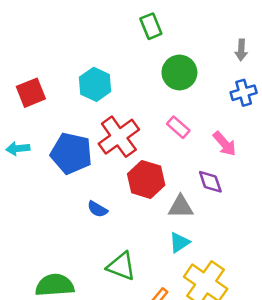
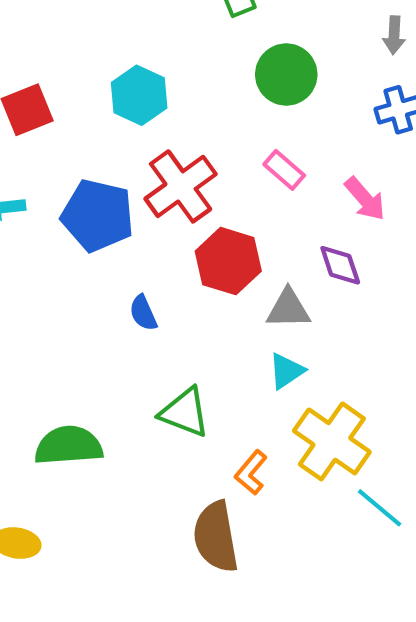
blue semicircle: (97, 209) -> (143, 313), turned 36

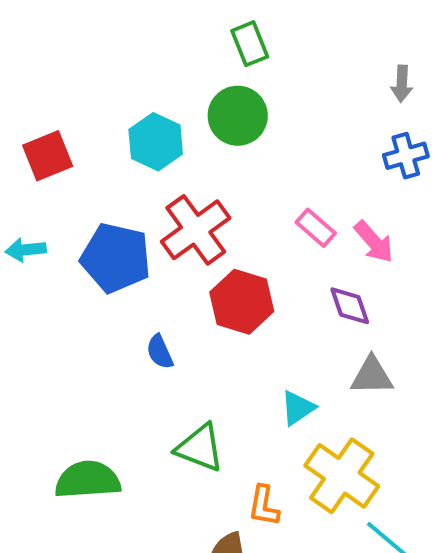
green circle: (286, 75) -> (238, 116), moved
pink rectangle: (284, 170) -> (316, 228), moved
gray triangle: (288, 309) -> (372, 376), moved
orange L-shape: (251, 473) -> (264, 506), turned -30

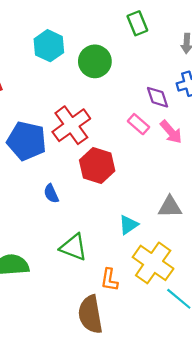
green rectangle: (250, 44) -> (137, 23), moved
cyan hexagon: (156, 142) -> (49, 46), moved
purple diamond: (350, 306) -> (158, 97), moved

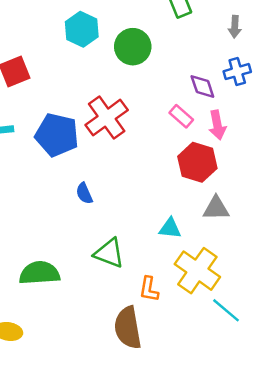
pink arrow: (171, 132) -> (217, 125), turned 30
red hexagon: (97, 166) -> (197, 162), moved
cyan triangle: (128, 225) -> (170, 228), turned 40

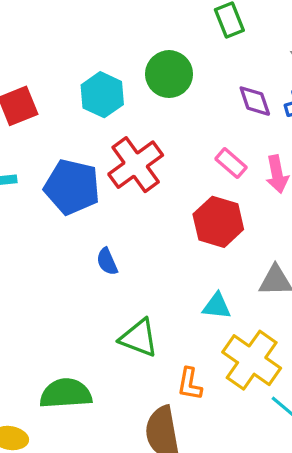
cyan hexagon: (82, 29) -> (102, 95), moved
purple diamond: (202, 86) -> (255, 101), moved
red hexagon: (197, 162) -> (218, 222), moved
green semicircle: (39, 273) -> (66, 393), moved

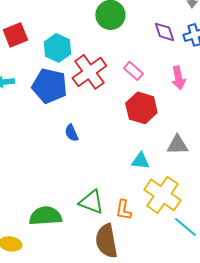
cyan hexagon: (102, 95) -> (57, 48), moved
pink rectangle: (231, 163) -> (133, 71), moved
green triangle: (139, 338) -> (91, 202), moved

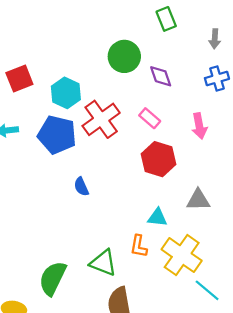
purple diamond: (164, 32) -> (161, 76), moved
orange L-shape: (123, 210) -> (139, 246), moved
green semicircle: (45, 216) -> (53, 278), turned -60

